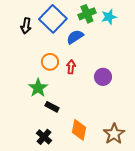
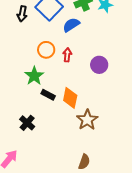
orange diamond: (79, 130) -> (70, 98), moved
brown star: (114, 134) -> (87, 120), moved
black cross: (44, 137) -> (27, 123), moved

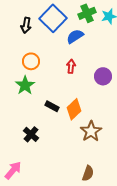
orange circle: (46, 50) -> (31, 61), moved
green star: (34, 76) -> (25, 85), moved
orange diamond: (70, 98) -> (74, 109), turned 35

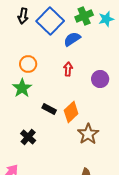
black arrow: (26, 25) -> (23, 16), moved

